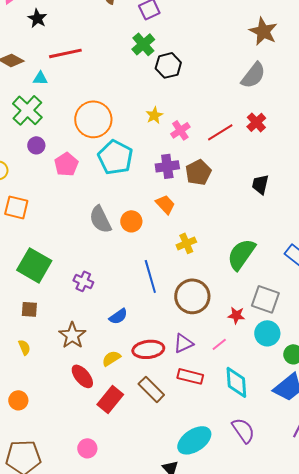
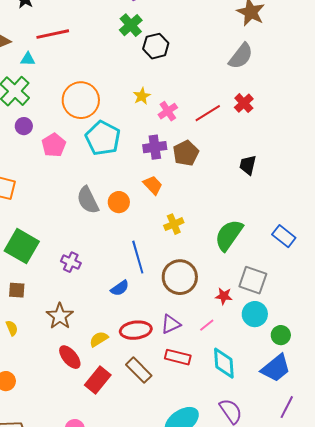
blue semicircle: (118, 316) -> (120, 288), moved

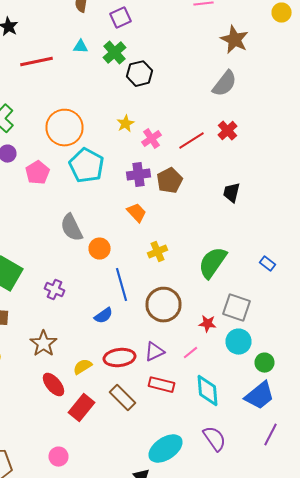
cyan triangle: (28, 59) -> (80, 47), moved
orange circle: (119, 202) -> (100, 249), moved
blue rectangle: (284, 236) -> (268, 264), size x0.7

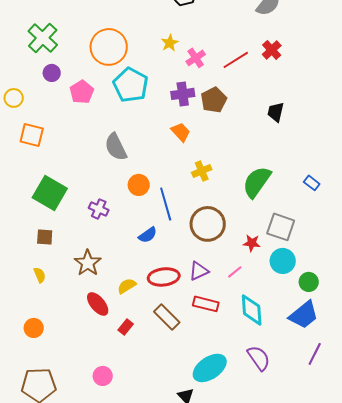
orange circle: (100, 249) -> (139, 185), moved
red rectangle: (82, 408) -> (126, 327), size x0.6

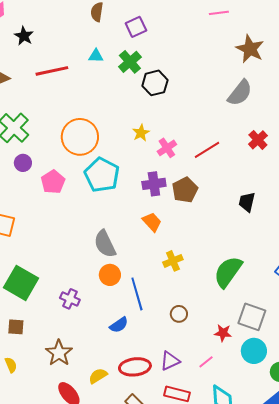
red cross: (272, 50) -> (258, 140), moved
gray semicircle: (116, 147) -> (105, 244), moved
brown circle: (208, 224) -> (179, 314), size x0.5

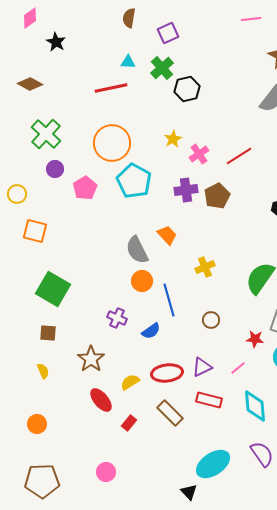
red line: (52, 71) -> (111, 88), moved
orange trapezoid: (152, 222) -> (167, 235), moved
purple cross: (70, 299) -> (117, 318), moved

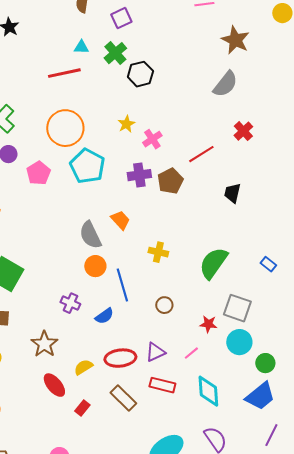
red line: (239, 156) -> (201, 154), moved
yellow cross: (205, 267) -> (158, 252), turned 36

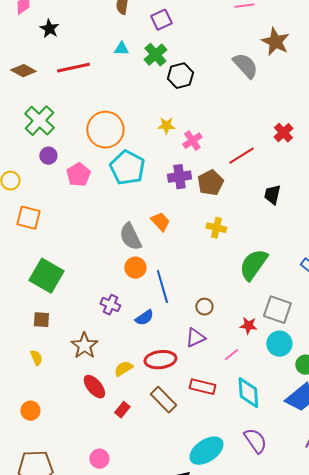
red line: (64, 73) -> (73, 68), moved
gray semicircle: (225, 84) -> (245, 66), moved, turned -80
yellow star: (126, 124) -> (166, 126), turned 30
yellow cross: (158, 252) -> (216, 228), moved
purple triangle: (155, 352) -> (195, 338), moved

